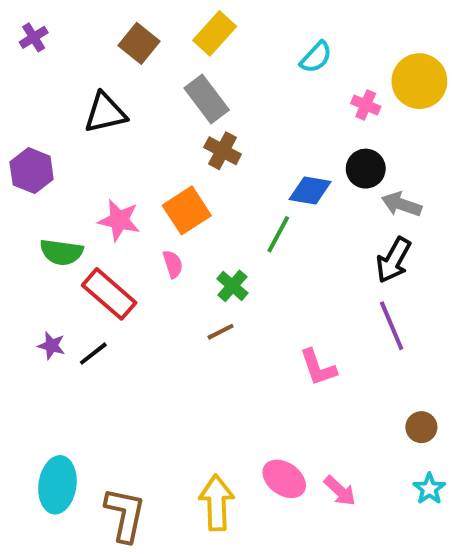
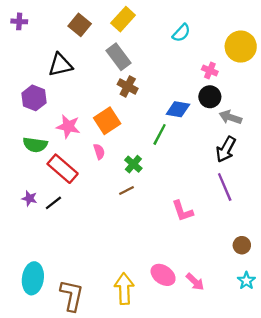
purple cross: (34, 37) -> (19, 21), turned 35
pink cross: (366, 105) -> (210, 71), moved
purple hexagon: (32, 171) -> (34, 98), moved

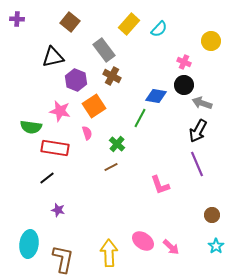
yellow rectangle: (123, 19) -> (129, 24), moved
yellow circle: (241, 47) -> (211, 41), size x0.7
purple hexagon: (34, 98) -> (76, 80), moved
red rectangle: (63, 169) -> (55, 148), turned -32
purple star: (29, 198) -> (58, 210), moved

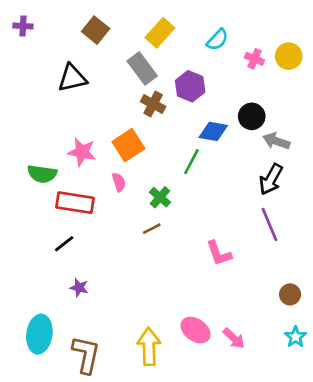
yellow rectangle: (129, 24) -> (160, 33), moved
pink cross: (184, 62) -> (254, 59), moved
purple hexagon: (76, 80) -> (190, 86), moved

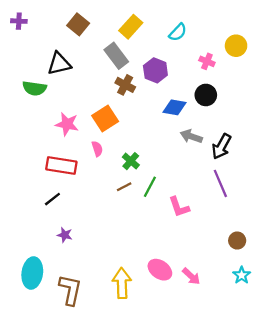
pink cross: (254, 59) -> (207, 61), moved
gray arrow: (276, 141) -> (191, 136), moved
green line: (191, 162) -> (150, 187), moved
green semicircle: (42, 174) -> (35, 88), moved

